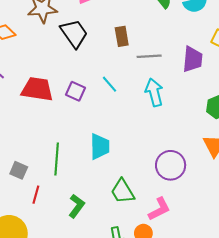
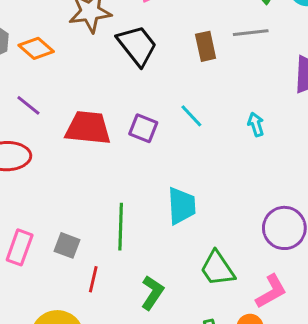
gray line: (149, 56) -> (251, 33), moved
cyan arrow: (154, 92) -> (256, 124), size x0.6

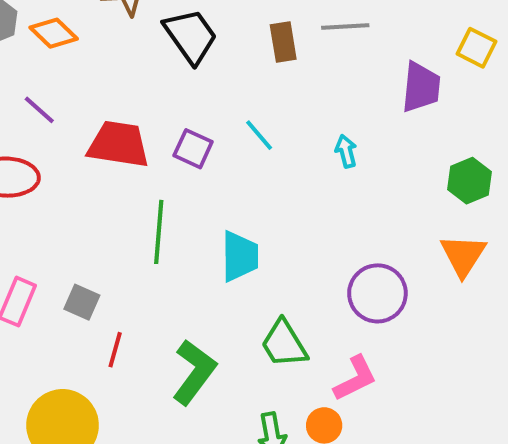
green line: (121, 227) -> (159, 232), moved
green L-shape: (152, 293) -> (194, 372), size x1.4

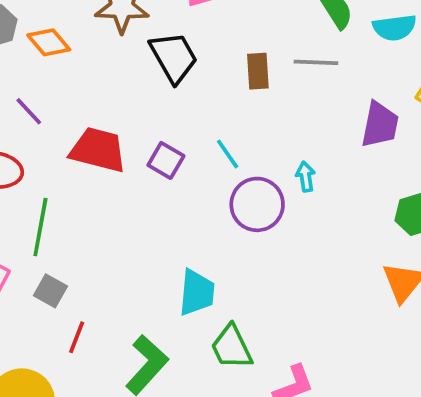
green line: (159, 232) -> (40, 227), moved
cyan trapezoid: (240, 256) -> (197, 293), moved
purple circle: (377, 293) -> (257, 204), moved

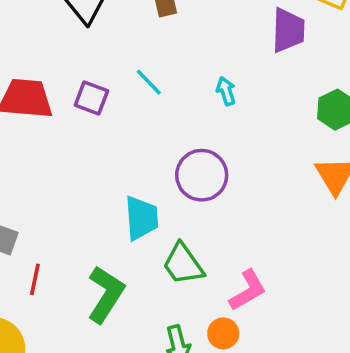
purple circle: (257, 204) -> (202, 175), moved

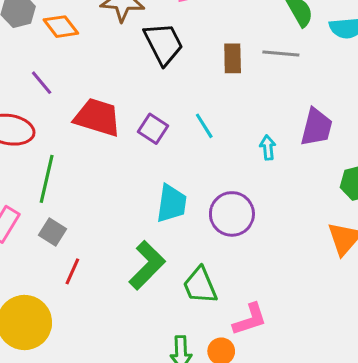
purple trapezoid: (288, 30) -> (317, 127), moved
cyan trapezoid: (142, 218) -> (172, 203), moved
green L-shape: (106, 294) -> (147, 265), moved

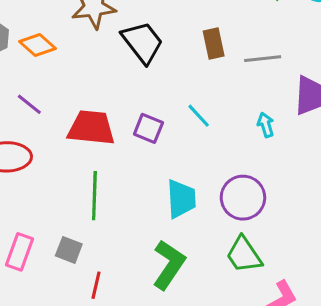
gray line: (281, 54) -> (263, 59), moved
green line: (47, 179) -> (94, 196), moved
green trapezoid: (200, 286) -> (244, 255), moved

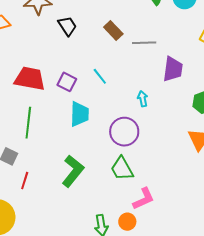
black trapezoid: (142, 42) -> (67, 26), size x0.7
brown rectangle: (214, 43) -> (113, 30), turned -36
cyan arrow: (266, 125) -> (143, 99), moved
cyan trapezoid: (181, 199) -> (79, 114), moved

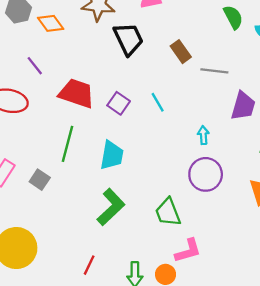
black trapezoid: (67, 26) -> (128, 39), size x1.4
cyan trapezoid: (79, 114) -> (112, 155), moved
purple circle: (124, 132) -> (206, 174), moved
red line: (25, 181) -> (89, 265), moved

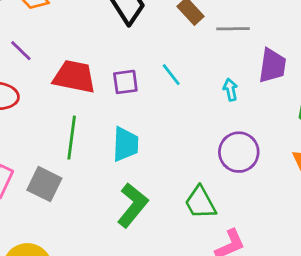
purple square: (119, 103) -> (125, 82), turned -35
cyan arrow: (203, 135) -> (230, 90), moved
gray square: (40, 180) -> (44, 184), size x1.4

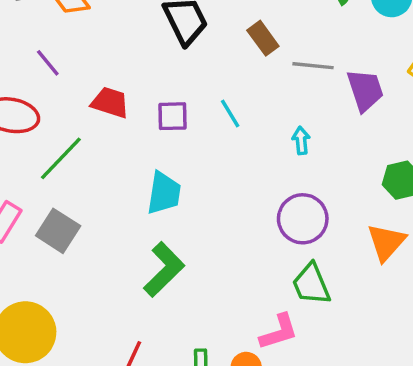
purple trapezoid: (272, 66) -> (365, 90), moved, turned -33
red trapezoid: (74, 77) -> (110, 103), size x0.7
green line: (72, 138) -> (61, 158), moved, turned 30
green trapezoid: (200, 203) -> (311, 284), moved

